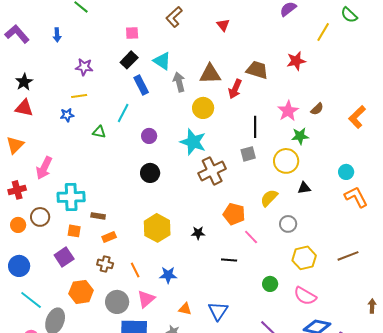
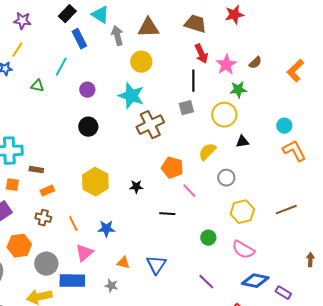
red arrow: (235, 89) -> (201, 54), moved, turned -48
yellow line: (79, 96) -> (17, 50), turned -49
gray circle: (117, 302) -> (46, 264), moved

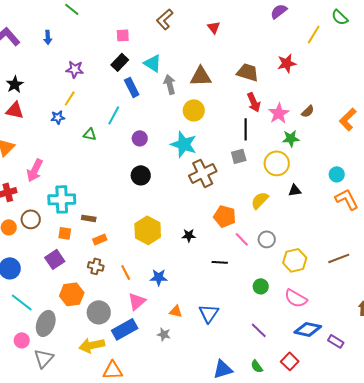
gray circle: (226, 178) -> (267, 239), moved
blue rectangle: (72, 281) -> (125, 329), turned -30

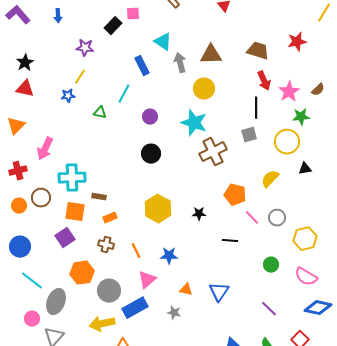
black rectangle: (120, 62) -> (113, 26), moved
orange square: (65, 233) -> (75, 212), size x1.5

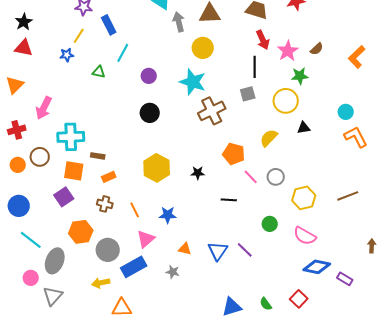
blue rectangle: (142, 66) -> (109, 25), moved
purple line: (269, 309) -> (245, 250), moved
yellow arrow: (102, 324) -> (101, 283), size x0.7

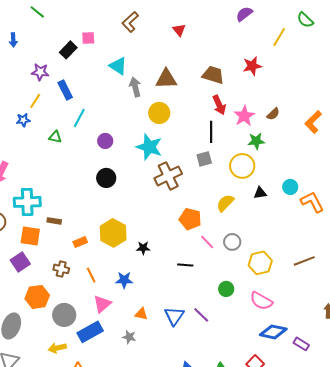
cyan circle: (346, 112) -> (290, 187), moved
black star: (198, 173) -> (143, 248), moved
orange rectangle: (109, 177) -> (80, 242), moved

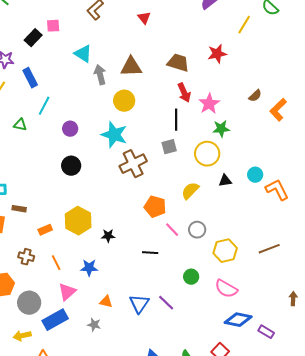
brown semicircle: (273, 114) -> (255, 96), moved

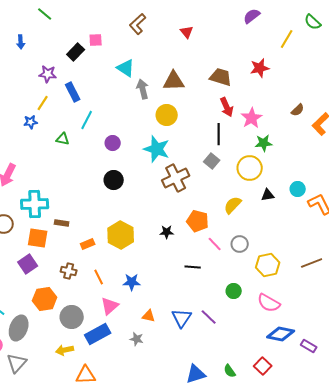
gray square: (169, 147) -> (212, 161), turned -35
black star: (108, 236) -> (167, 232), moved

